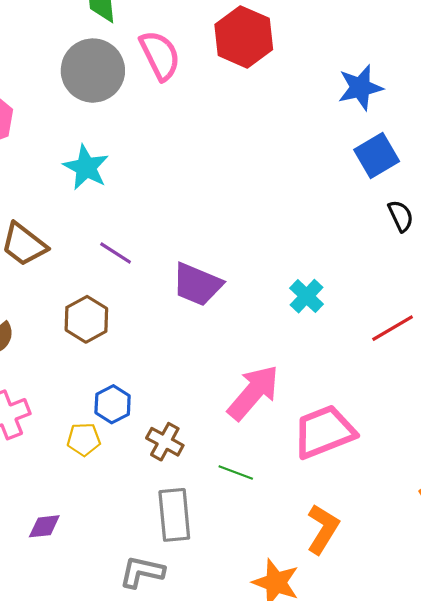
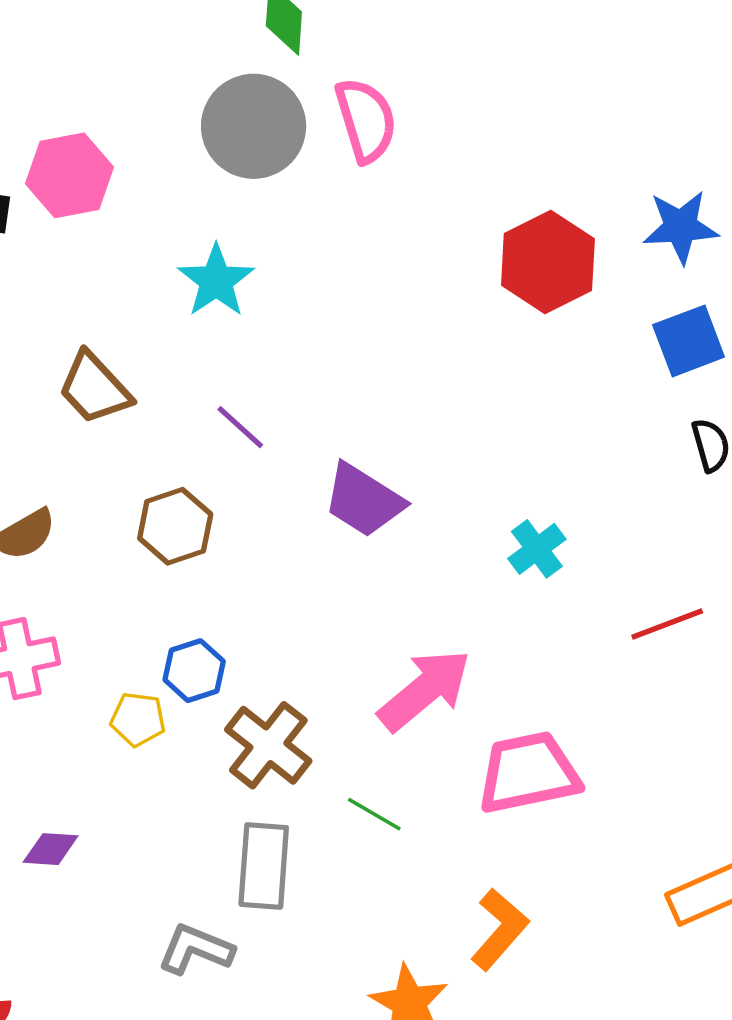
red hexagon: (244, 37) -> (548, 262), moved
brown cross: (165, 442) -> (268, 745), size x1.4

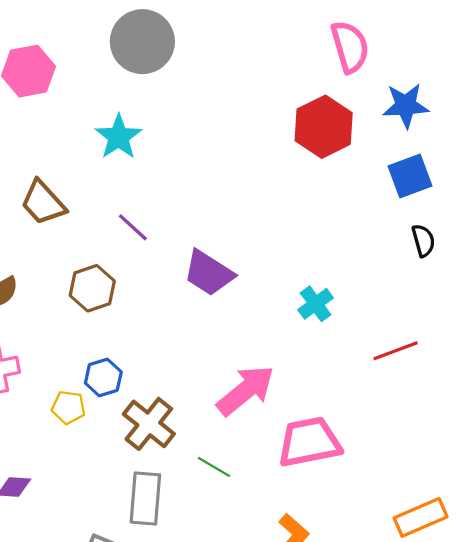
pink semicircle: (366, 120) -> (350, 47), moved

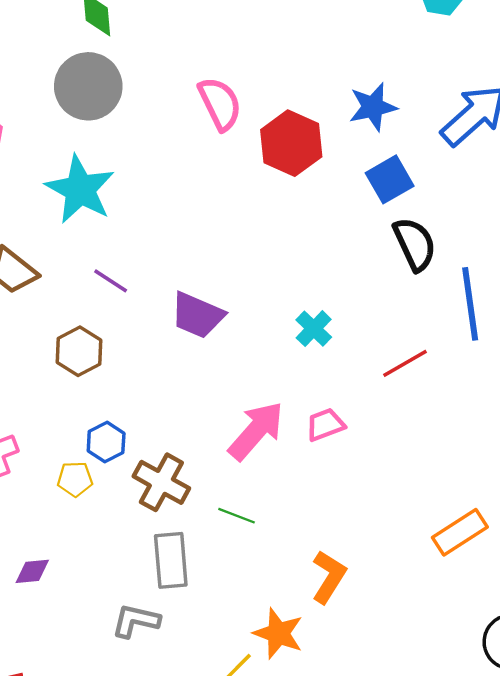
pink semicircle: (350, 47) -> (220, 104), moved
cyan star: (119, 137) -> (80, 189), size x1.4
black semicircle: (423, 241) -> (415, 244), size x1.6
pink trapezoid: (309, 442) -> (325, 425), moved, size x0.6

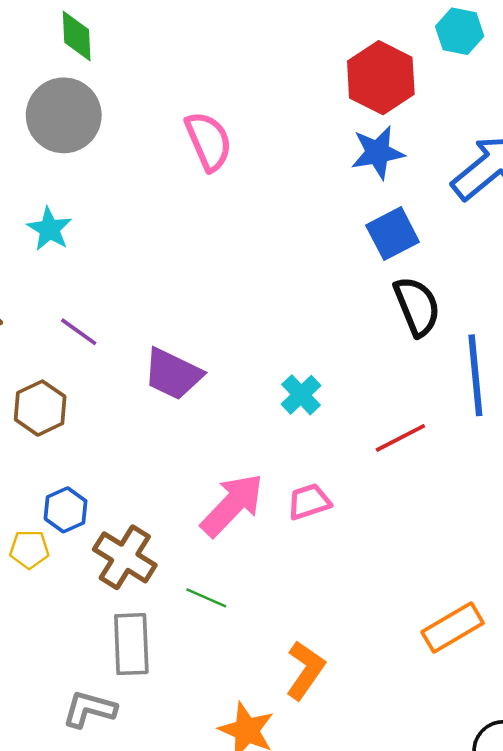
red hexagon: (291, 143) -> (381, 78), moved
cyan star: (80, 189) -> (49, 229), size x0.6

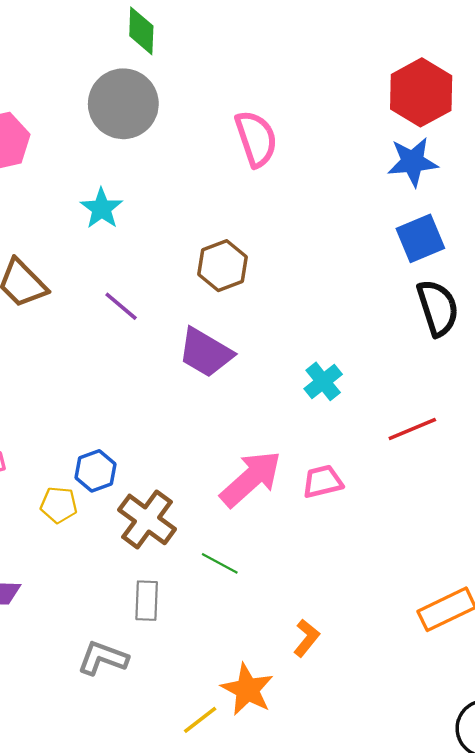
brown hexagon: (40, 408) -> (222, 266), moved
gray rectangle: (131, 644) -> (147, 601), size x0.7
orange L-shape: (305, 670) -> (306, 638), size x0.7

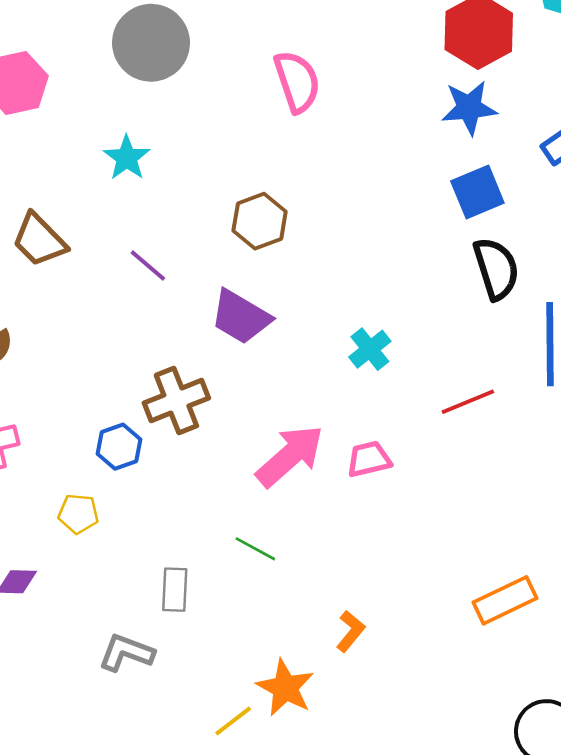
yellow pentagon: (59, 505) -> (78, 514), moved
brown cross: (147, 519) -> (176, 401), moved, turned 32

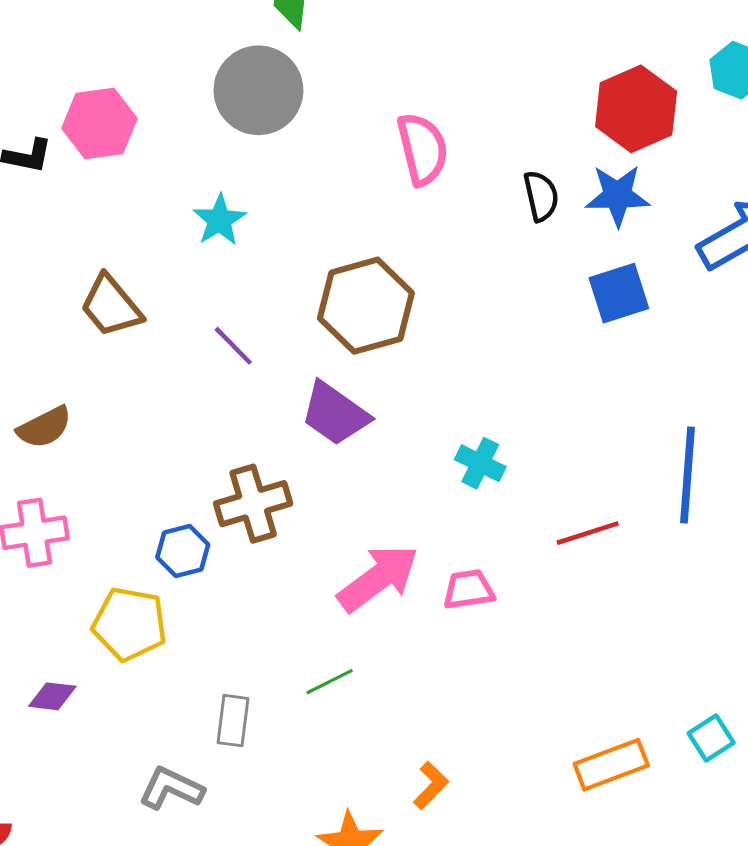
brown hexagon: (260, 221) -> (366, 306), size x1.5
black semicircle: (496, 269) -> (541, 196), moved, size x0.7
cyan cross: (370, 349) -> (480, 463), turned -30
yellow pentagon: (78, 514) -> (130, 624), size x1.6
green line: (255, 549) -> (330, 682), turned -60

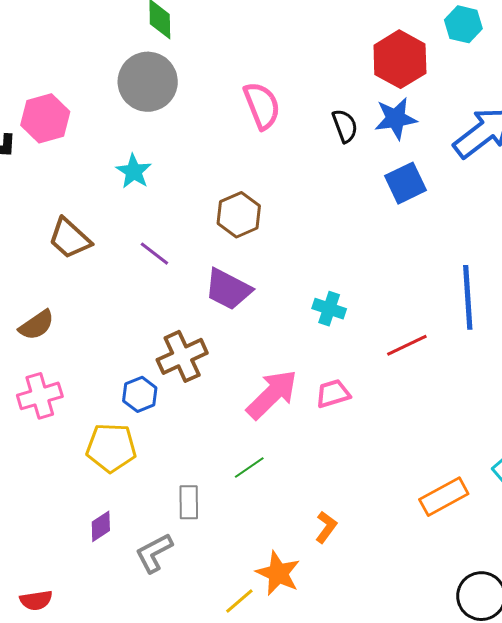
brown hexagon: (366, 306) -> (239, 215), size x0.7
purple diamond: (52, 696) -> (101, 526), moved, turned -32
gray L-shape: (171, 788) -> (154, 553), turned -45

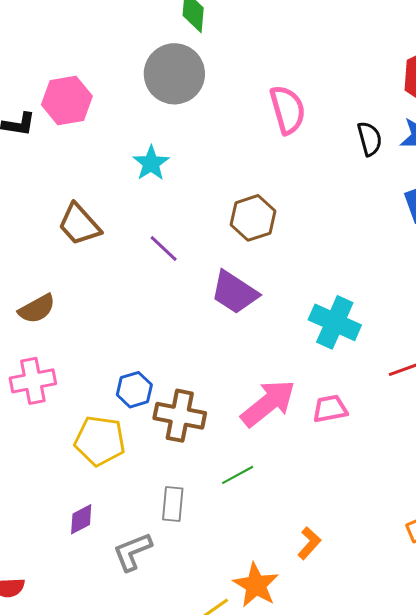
cyan cross: (329, 309) -> (335, 322), size x1.5
brown cross: (182, 356) -> (180, 416), moved, turned 30

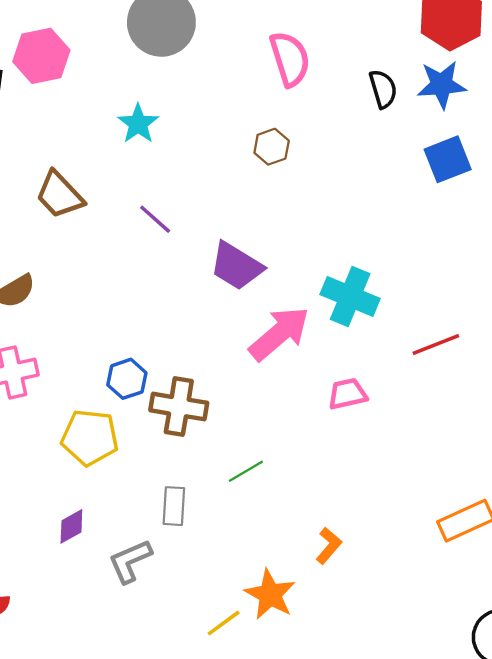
brown hexagon: (253, 218) -> (272, 147), moved, size x0.7
pink arrow: (268, 403) -> (279, 334), moved

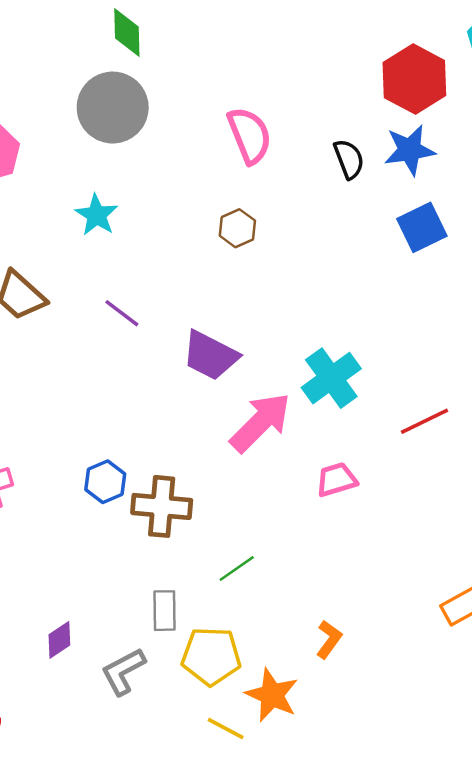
cyan cross: (350, 296) -> (331, 378), turned 36
yellow pentagon: (90, 437) -> (211, 656), moved
yellow line: (224, 623) -> (226, 729), turned 69

